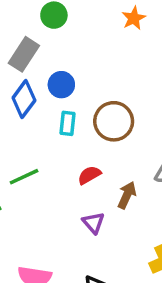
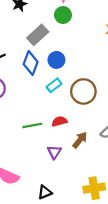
blue diamond: (24, 99) -> (31, 63), turned -30
cyan rectangle: (67, 123) -> (54, 85), turned 32
green line: (24, 177) -> (32, 125), moved

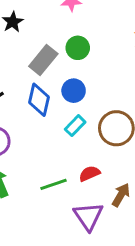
green circle: (63, 15) -> (78, 48), moved
purple triangle: (54, 152) -> (88, 216), size x1.5

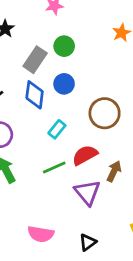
cyan rectangle: (75, 126) -> (57, 129), moved
red semicircle: (90, 174) -> (85, 155), size x1.4

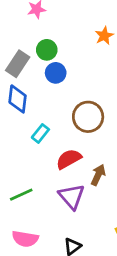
blue circle: (64, 84) -> (56, 73), moved
green line: (54, 167) -> (21, 195), moved

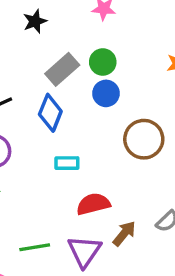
brown circle: (88, 117) -> (144, 139), moved
cyan rectangle: (40, 133) -> (67, 163), turned 36
green line: (21, 195) -> (35, 247), moved

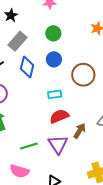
gray rectangle: (62, 69) -> (18, 41), moved
blue circle: (106, 93) -> (54, 59), moved
cyan rectangle: (67, 163) -> (55, 94), moved

